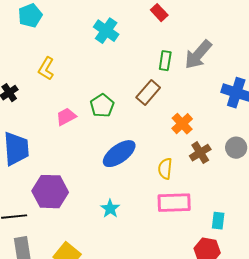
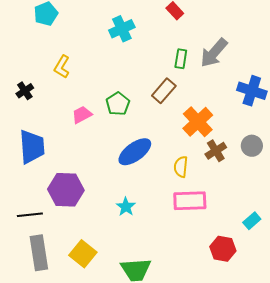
cyan cross: (106, 31) -> (122, 29), turned 30
orange cross: (182, 124) -> (198, 122), size x1.4
cyan rectangle: (218, 221) -> (252, 221), moved, turned 42

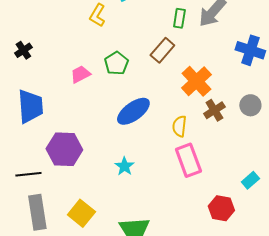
yellow L-shape: (62, 67) -> (97, 15), moved
pink rectangle: (190, 201) -> (188, 160), turned 72

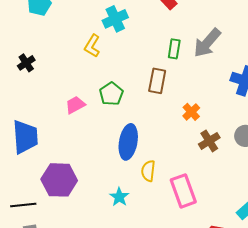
black cross: (23, 50) -> (26, 63), moved
brown rectangle: (162, 50) -> (157, 81), turned -30
orange cross: (196, 81) -> (191, 112), size x0.6
blue ellipse: (133, 111) -> (128, 142), turned -44
yellow semicircle: (179, 126) -> (148, 171), moved

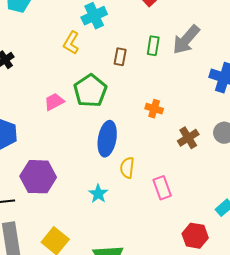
brown rectangle: (157, 81) -> (120, 57), moved, size x0.7
green pentagon: (111, 94) -> (90, 91), size x1.4
orange cross: (191, 112) -> (154, 109), moved, turned -30
pink rectangle: (183, 191) -> (162, 188), size x0.7

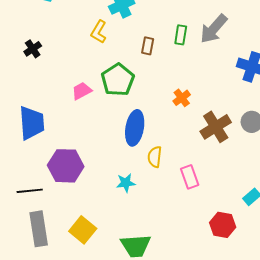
orange cross: (154, 109) -> (182, 98), turned 36
brown cross: (188, 138) -> (216, 127), size x1.4
cyan star: (98, 194) -> (126, 183), turned 30

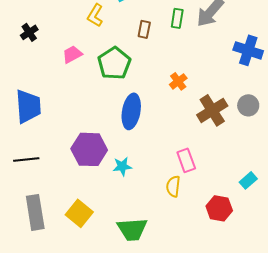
pink trapezoid: (82, 91) -> (72, 54), moved
yellow semicircle: (155, 157) -> (173, 186), moved
purple hexagon: (66, 166) -> (89, 149), moved
black line: (30, 191) -> (26, 159), moved

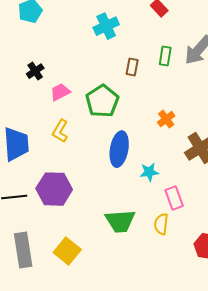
yellow L-shape: (95, 15) -> (60, 131), moved
black cross: (29, 32) -> (35, 71), moved
purple hexagon: (89, 149) -> (54, 189), moved
cyan star: (122, 166) -> (149, 172), moved
green trapezoid: (132, 229) -> (120, 221), moved

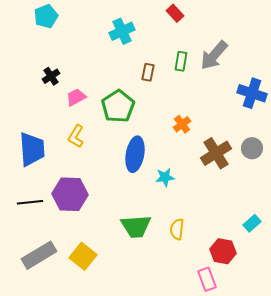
pink rectangle: (174, 198) -> (207, 279), moved
gray rectangle: (23, 250) -> (39, 255), turned 68

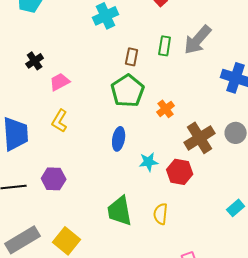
green pentagon: (118, 106) -> (128, 91), moved
blue ellipse: (135, 154) -> (119, 139), size x0.7
purple hexagon: (70, 194) -> (54, 179), size x0.7
green trapezoid: (136, 226) -> (120, 211), turned 84
red hexagon: (223, 251) -> (180, 172), moved

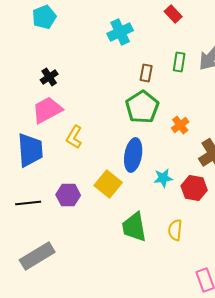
pink trapezoid: (60, 82) -> (47, 110), moved, size x1.5
blue ellipse: (119, 139) -> (133, 155), size x1.4
yellow square: (67, 241) -> (108, 184), moved

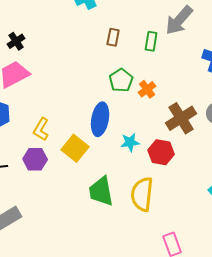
green rectangle: (179, 62) -> (151, 41), moved
green pentagon: (142, 107) -> (121, 80), moved, size x0.7
yellow L-shape: (74, 137) -> (41, 129), moved
yellow semicircle: (175, 230) -> (142, 194), size x1.6

